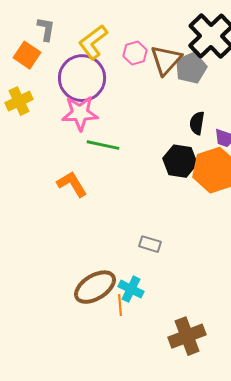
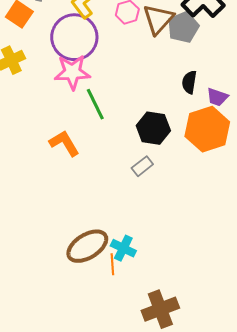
green line: (103, 145) -> (95, 104), turned 52
black hexagon: (180, 161) -> (153, 128), moved
gray rectangle: (150, 244) -> (142, 166), moved, turned -55
brown cross: (187, 336) -> (160, 309), moved

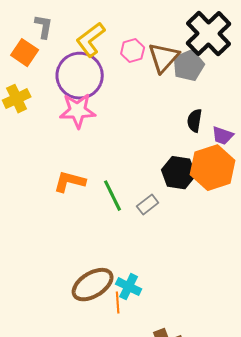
green line: (95, 104) -> (113, 196), moved
black hexagon: (153, 128) -> (179, 173), moved
orange L-shape: (64, 143) -> (70, 182), turned -44

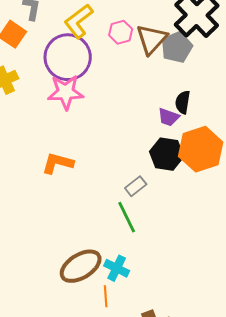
purple trapezoid: (223, 136) -> (169, 117), moved
green line: (113, 196) -> (127, 217), moved
orange line: (118, 303) -> (106, 296), moved

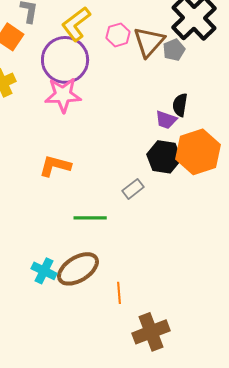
gray pentagon: (177, 47) -> (174, 50), size x0.7
green line: (127, 217) -> (90, 218), moved, turned -64
cyan cross: (117, 268) -> (44, 271), moved
orange line: (106, 296) -> (119, 293), moved

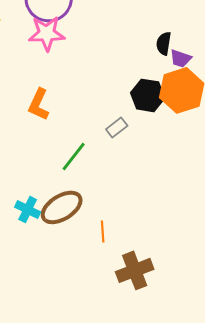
purple trapezoid: (166, 120) -> (181, 58), moved
orange L-shape: (55, 166) -> (39, 104), turned -80
green line: (90, 218) -> (74, 156), turned -52

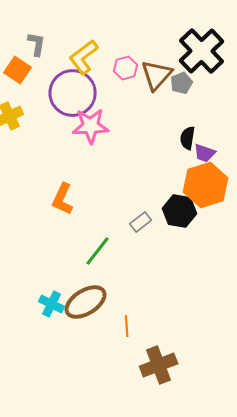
pink star: (47, 33) -> (91, 126), moved
black hexagon: (148, 95) -> (180, 211), moved

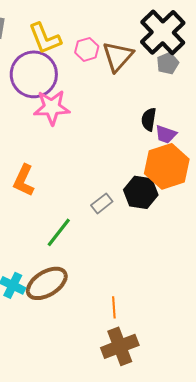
yellow L-shape: (84, 57) -> (45, 38), turned -75
gray pentagon: (182, 83) -> (168, 63), moved
orange line: (127, 326) -> (114, 307), moved

